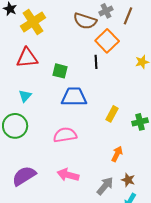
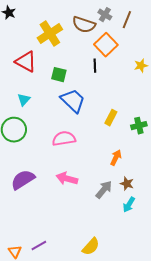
gray cross: (106, 11) -> (105, 15), turned -32
yellow cross: (33, 22) -> (50, 34), moved
red triangle: (27, 58) -> (26, 62), turned 35
blue trapezoid: (74, 97) -> (73, 101), turned 44

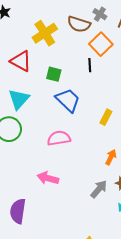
cyan triangle: (24, 100) -> (19, 99), size x1.6
pink arrow: (67, 179) -> (48, 178), moved
purple semicircle: (23, 180) -> (18, 211), moved, turned -50

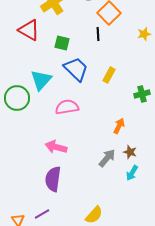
cyan triangle: (19, 99) -> (41, 80), moved
yellow rectangle: (106, 117) -> (109, 75), moved
purple semicircle: (18, 211) -> (53, 179), moved

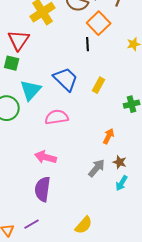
red triangle: (29, 30) -> (19, 40), turned 35
green square: (62, 43) -> (12, 63), moved

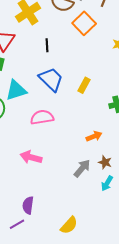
black line: (88, 44) -> (47, 45), moved
cyan triangle: (31, 90) -> (16, 90), turned 30
orange arrow: (109, 136) -> (94, 136), turned 42
purple semicircle: (43, 189) -> (28, 205), moved, size x0.7

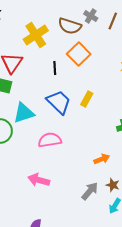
orange square: (84, 23) -> (79, 54), moved
yellow rectangle: (84, 85) -> (87, 99), moved

